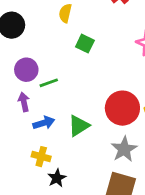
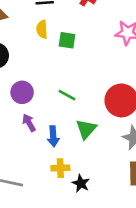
green square: (85, 44) -> (67, 40), moved
green line: (49, 83) -> (67, 95), moved, turned 66
blue arrow: (44, 123) -> (53, 136), turned 120

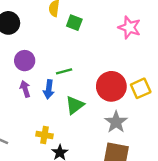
green line: (67, 95) -> (64, 71), turned -56
blue arrow: (53, 136) -> (49, 89), moved

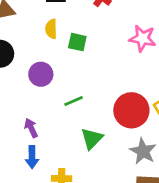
purple circle: (25, 61) -> (41, 74), moved
blue arrow: (49, 89) -> (32, 157), moved

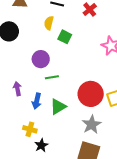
purple circle: (41, 74) -> (41, 59), moved
blue arrow: (32, 157) -> (37, 101), moved

